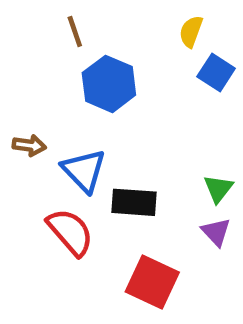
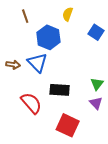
brown line: (75, 32) -> (25, 16), moved
yellow semicircle: (191, 32) -> (68, 14), moved
blue triangle: (84, 170) -> (37, 63), moved

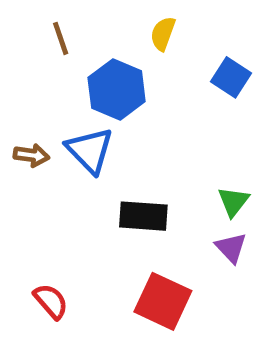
red semicircle: (31, 103) -> (51, 301), moved, size x0.7

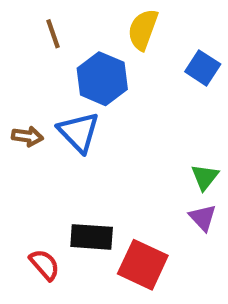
yellow semicircle: (163, 34) -> (143, 30), size x1.4
black rectangle: (143, 216) -> (92, 237), moved

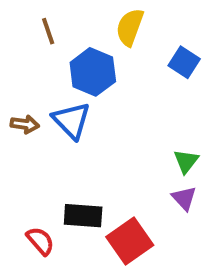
red square: (143, 265) -> (130, 241), turned 30

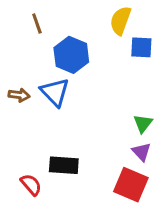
yellow semicircle: (130, 27) -> (121, 21), moved
blue square: (184, 62) -> (141, 47), turned -30
red square: (130, 241) -> (131, 185), moved, turned -32

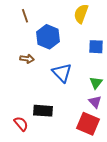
blue square: (141, 47) -> (96, 47), moved
blue triangle: (55, 92) -> (62, 73), moved
brown arrow: (19, 95) -> (27, 59), moved

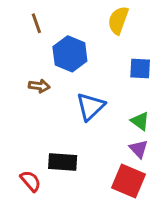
blue triangle: (62, 73) -> (90, 106), turned 30
green triangle: (96, 83) -> (140, 121), turned -32

